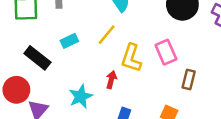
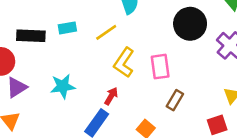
black rectangle: (37, 58) -> (31, 36), turned -52
red arrow: (111, 80) -> (111, 96), moved

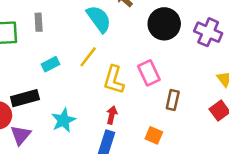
black rectangle: (31, 36) -> (25, 98), moved

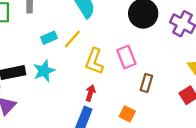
cyan rectangle: (51, 64) -> (49, 38), moved
cyan star: (63, 120) -> (44, 71), moved

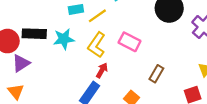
pink rectangle: (126, 57) -> (130, 42), moved, turned -55
yellow L-shape: (94, 61) -> (97, 45), moved

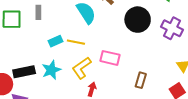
yellow line: (97, 16) -> (76, 42), turned 60
yellow L-shape: (97, 45) -> (82, 68), turned 35

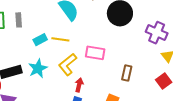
gray rectangle: (38, 12) -> (19, 20), moved
purple cross: (172, 28) -> (157, 33), moved

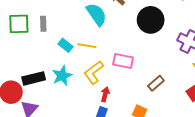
cyan rectangle: (40, 40) -> (65, 45), turned 64
brown rectangle: (127, 73) -> (156, 83), turned 35

